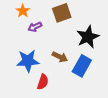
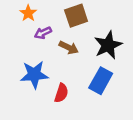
brown arrow: (60, 57) -> (69, 48), moved
red semicircle: (43, 82) -> (61, 93), moved

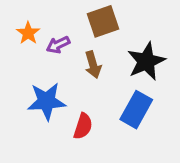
orange star: (28, 13) -> (28, 33), moved
brown arrow: (69, 48) -> (93, 65), turned 48

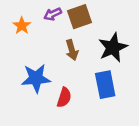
purple arrow: (58, 45) -> (53, 14), moved
blue rectangle: (136, 110) -> (105, 85), turned -40

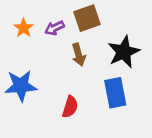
purple arrow: (53, 14) -> (55, 28), moved
blue star: (36, 78) -> (21, 86), moved

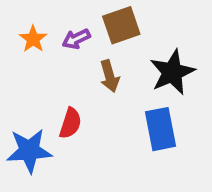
blue star: (21, 86) -> (29, 151), moved
red semicircle: (70, 107) -> (70, 123), moved

